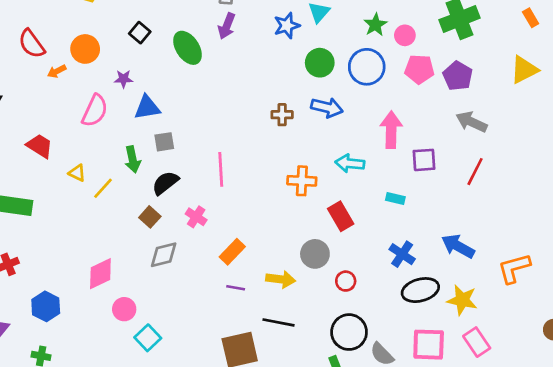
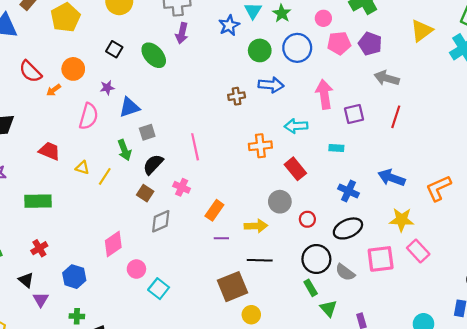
green star: (375, 25) -> (282, 13), moved
black ellipse: (420, 290) -> (348, 228), moved

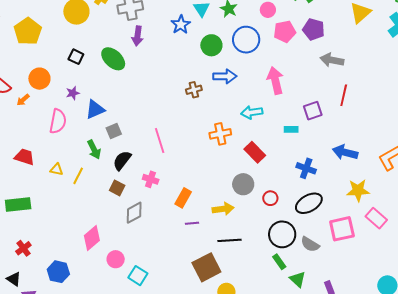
purple square: (354, 114) -> (313, 111), moved

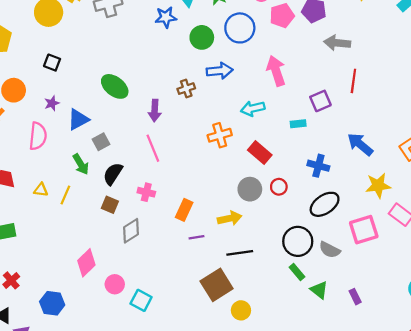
blue star: (181, 25) -> (166, 17), turned 30
purple arrow: (138, 36) -> (155, 111), moved
green ellipse: (113, 59) -> (115, 86), moved
blue arrow: (345, 152) -> (360, 144), turned 30
red circle: (270, 198) -> (279, 187), moved

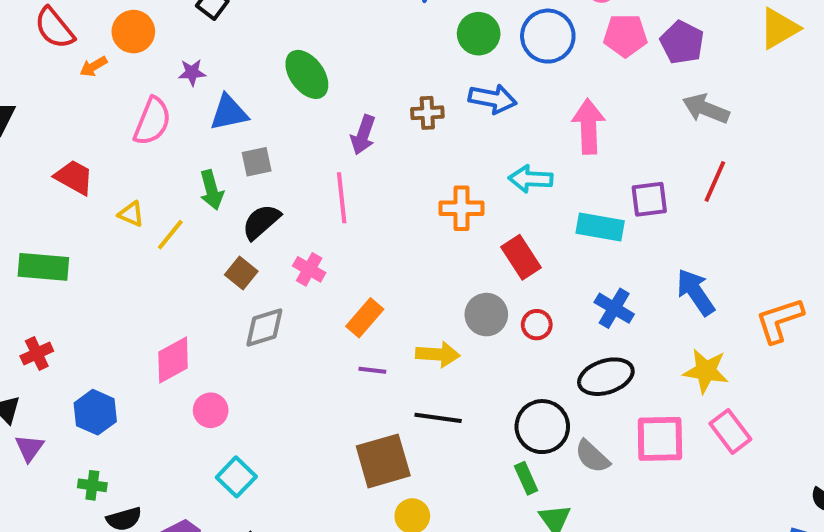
cyan rectangle: (298, 124) -> (600, 227), size x1.6
cyan square: (141, 300) -> (236, 477), moved

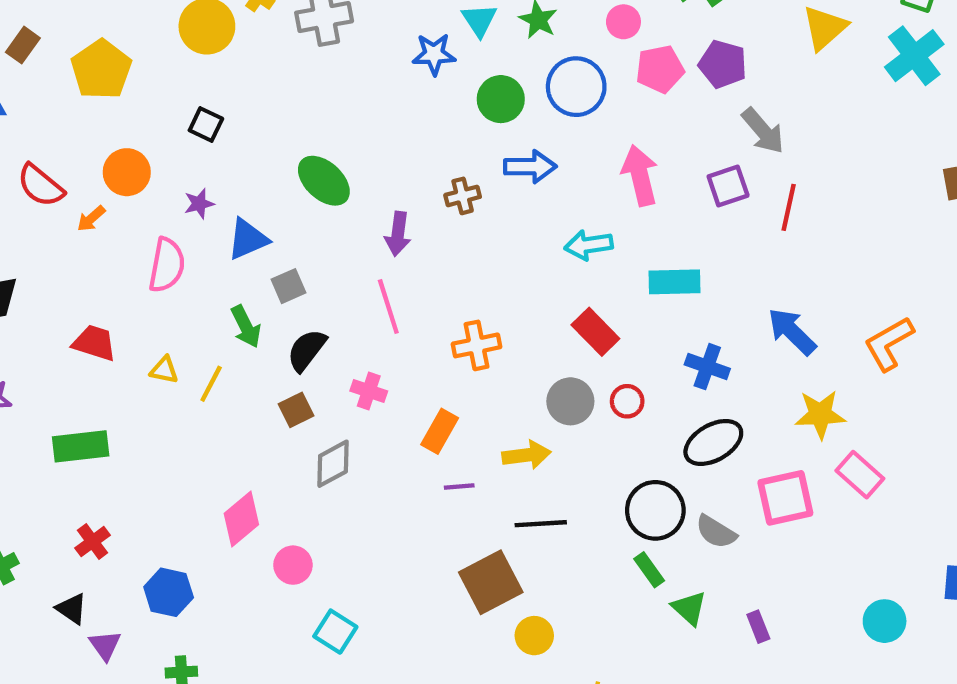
gray arrow: (706, 109) -> (763, 131), turned -141
purple square: (649, 199) -> (728, 186), moved
orange cross: (461, 208) -> (477, 345), moved
brown square: (241, 273) -> (296, 410), turned 36

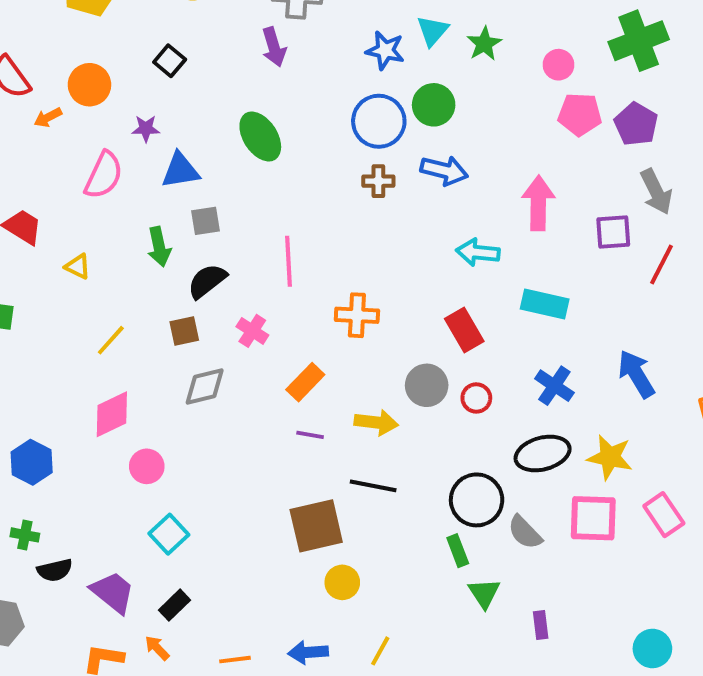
blue circle: (576, 87) -> (379, 121), moved
purple arrow: (398, 234) -> (274, 47), moved, turned -39
yellow line: (211, 384) -> (111, 340), moved
yellow star: (820, 414) -> (610, 457), moved

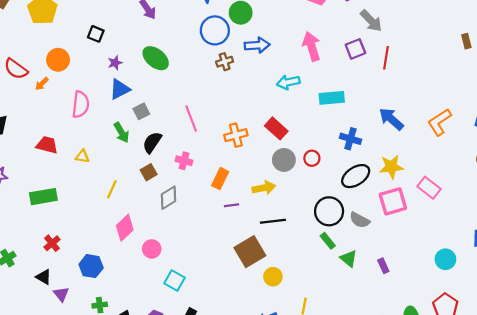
purple star: (146, 129) -> (115, 63), moved
red rectangle: (464, 330) -> (276, 128), moved

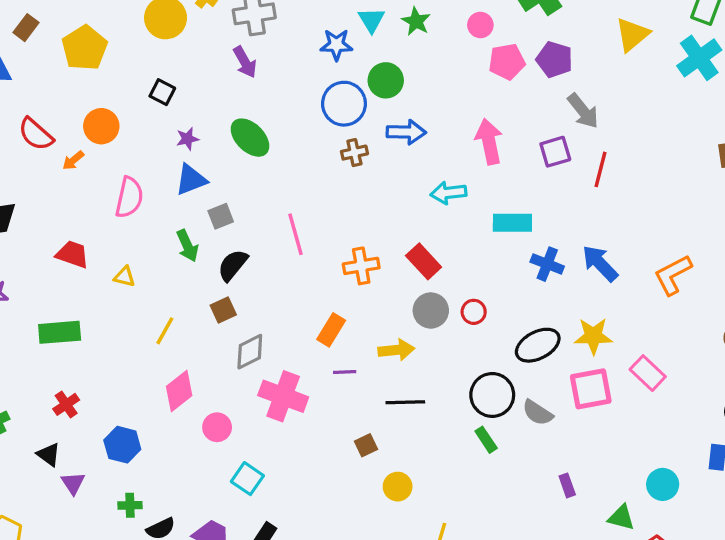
blue cross: (350, 139) -> (547, 264), moved
pink cross: (184, 161) -> (283, 396), moved, size x1.8
brown square: (250, 252) -> (366, 445), size x0.5
green triangle: (349, 259) -> (621, 518), moved, turned -30

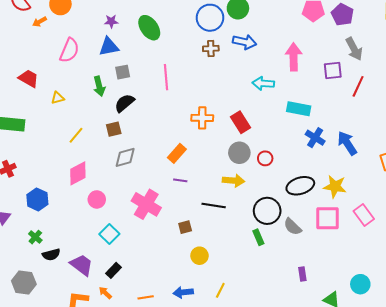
pink line: (296, 234) -> (166, 77), moved
yellow triangle: (125, 277) -> (58, 98), turned -40
yellow arrow: (396, 350) -> (233, 181), moved
pink cross: (283, 396) -> (146, 204), moved
green cross: (130, 505) -> (35, 237), turned 32

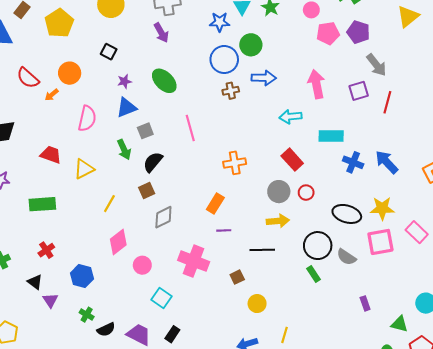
yellow triangle: (58, 98) -> (84, 169), size x1.5
red rectangle: (241, 122) -> (292, 160), moved
black ellipse: (300, 186) -> (347, 214), turned 44

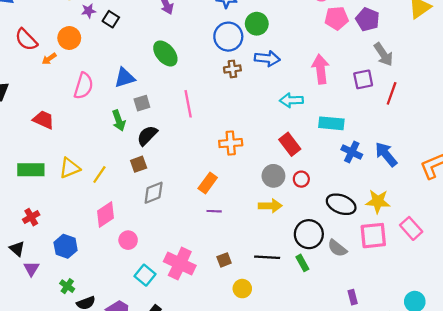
purple star: (124, 81) -> (89, 11), moved
yellow triangle: (84, 169) -> (70, 168), moved
black line: (262, 250) -> (267, 257), moved
pink cross: (194, 261) -> (180, 264), moved

